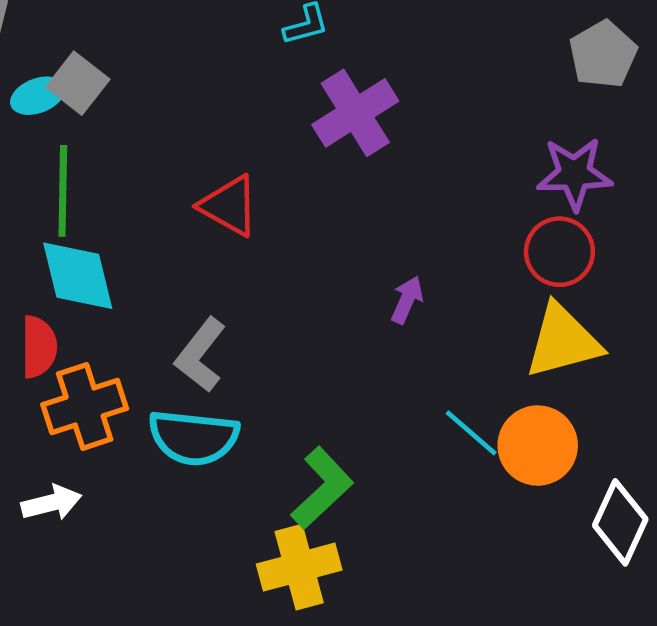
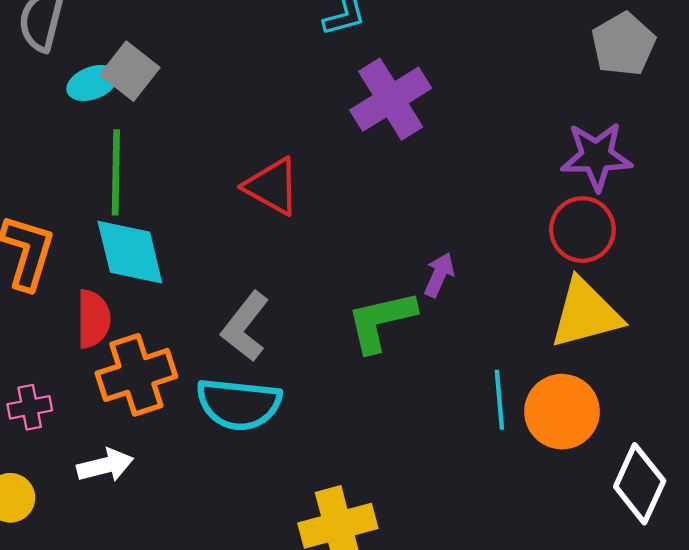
cyan line: (471, 433) -> (499, 400), turned 44
green L-shape: (322, 488) -> (381, 321), moved, turned -150

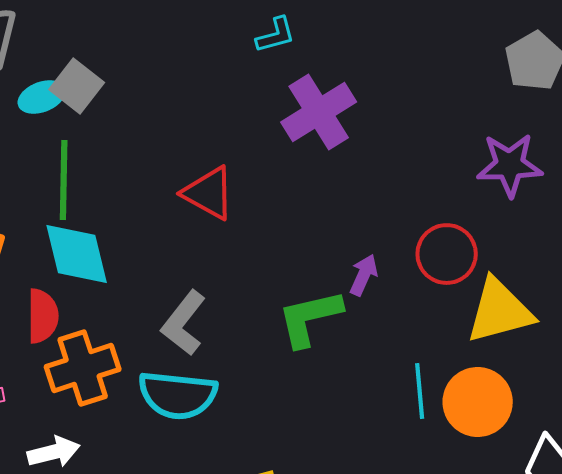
red circle: (582, 230) -> (447, 254), moved

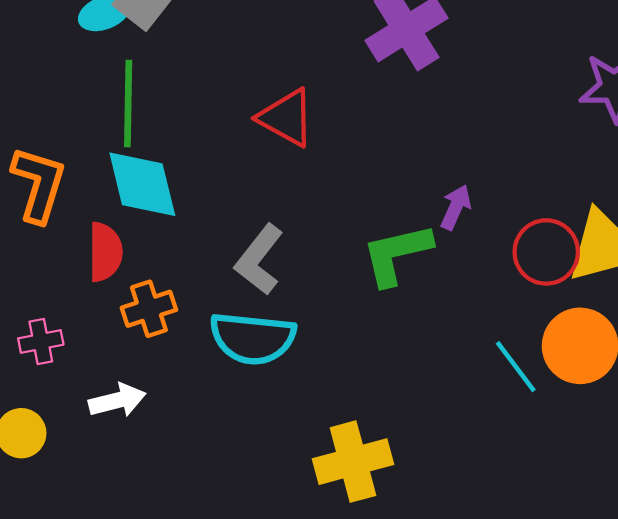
red circle: (447, 254) -> (546, 252), moved
orange cross: (83, 368) -> (149, 309), size x0.7
cyan line: (420, 391) -> (516, 367), moved, turned -32

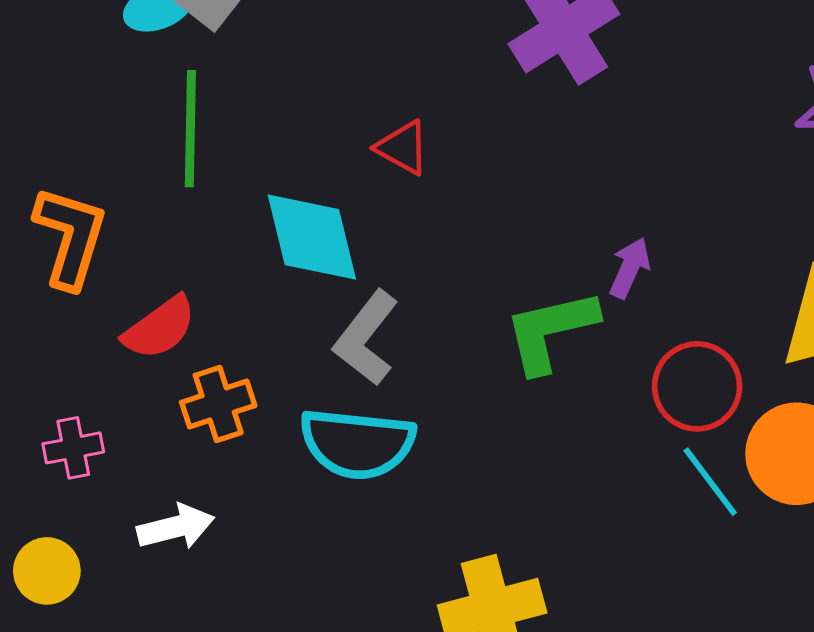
red triangle: (286, 118) -> (403, 148), size x0.7
cyan diamond: (142, 184) -> (312, 237), moved
red semicircle: (105, 252) -> (160, 328), turned 54
red circle: (546, 252) -> (697, 386), moved

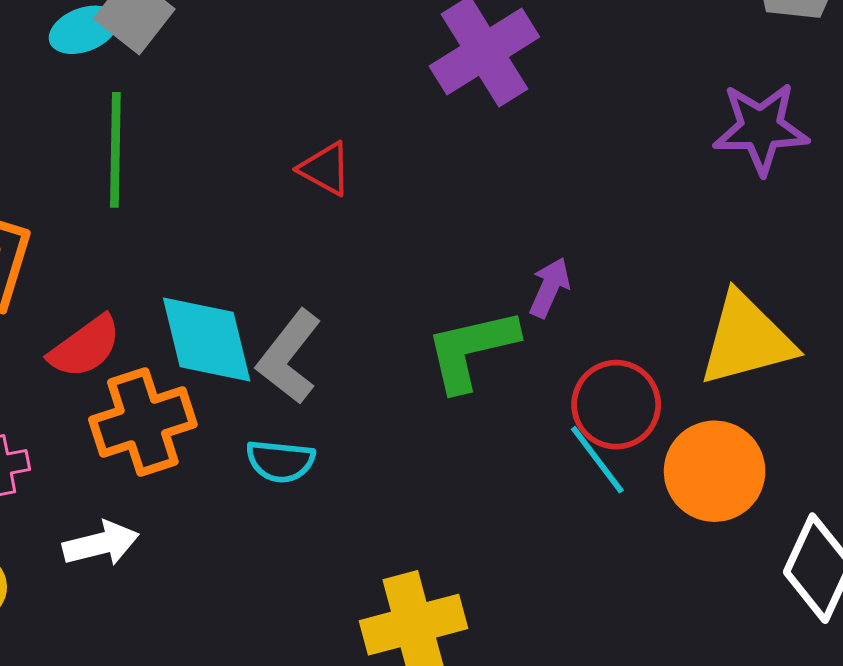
cyan diamond: (312, 237) -> (207, 340), moved
orange cross: (218, 404) -> (143, 422), size x1.4
cyan semicircle: (357, 444) -> (280, 461), size x0.6
cyan line: (710, 482) -> (597, 460), moved

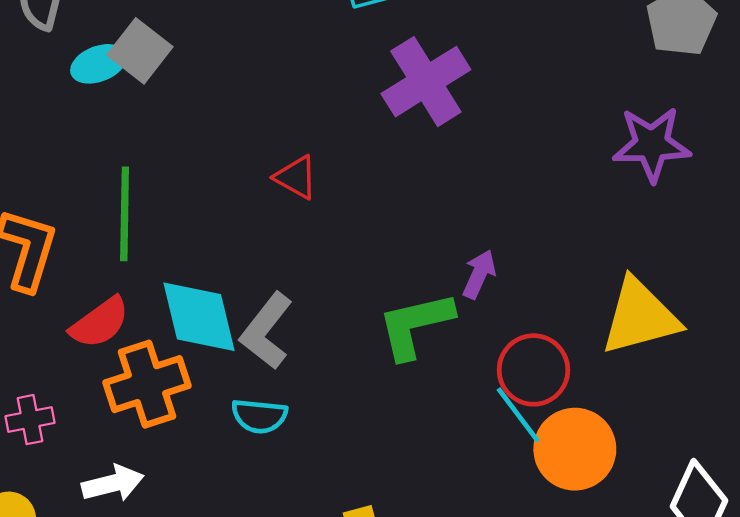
green line: (115, 150) -> (125, 214), moved
orange circle: (715, 471) -> (575, 449), moved

